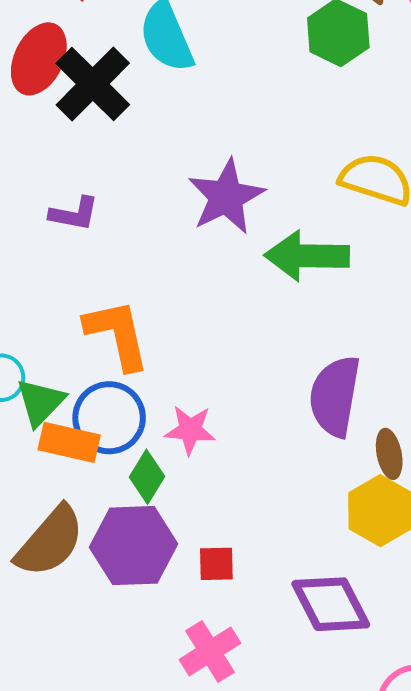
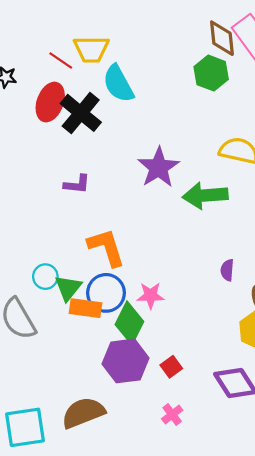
purple semicircle: (335, 396) -> (227, 270), size x0.5
green diamond: (147, 477) -> (129, 323), size x1.5
brown semicircle: (50, 541) -> (83, 413), moved, turned -147
red square: (216, 564) -> (171, 367), turned -30
pink cross: (210, 651) -> (172, 415), size x0.7

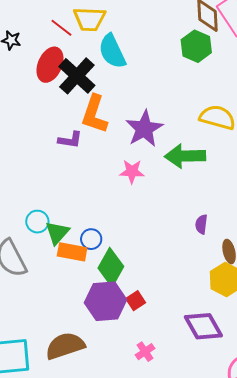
orange L-shape: (106, 247) -> (94, 114), moved, turned -147
blue circle: (106, 293) -> (91, 239), size x0.6
pink star: (151, 295) -> (132, 172), moved
red square: (171, 367) -> (136, 301), moved

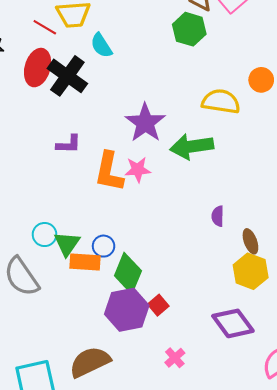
cyan semicircle: (112, 51) -> (101, 45), size x0.7
orange L-shape: (94, 114) -> (109, 172), moved

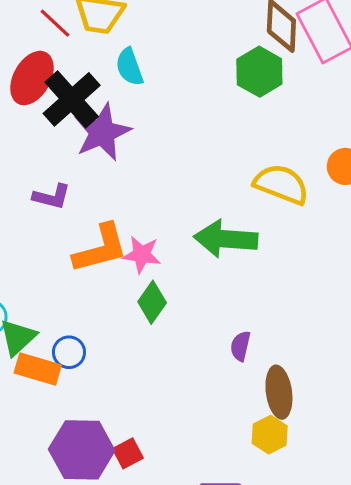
purple star: (145, 123) -> (102, 132), moved
orange L-shape: (109, 172) -> (100, 249), turned -129
brown ellipse: (250, 241) -> (279, 392), size x1.4
yellow hexagon: (251, 271) -> (270, 435), size x0.7
green diamond: (128, 273) -> (152, 302), moved, size x0.7

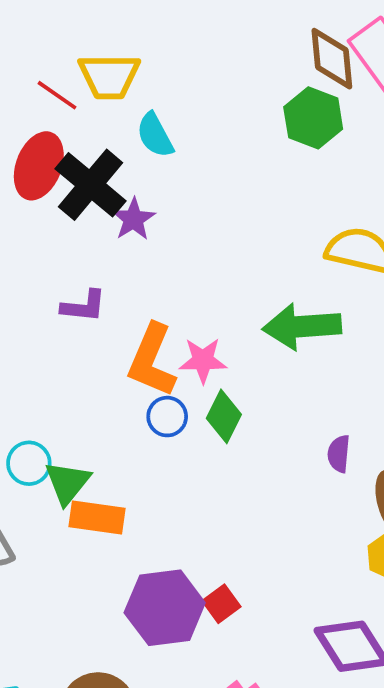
purple star: (102, 132) -> (133, 219), size x0.6
orange L-shape: (100, 249) -> (152, 360), turned 136
blue circle: (69, 352) -> (167, 417), moved

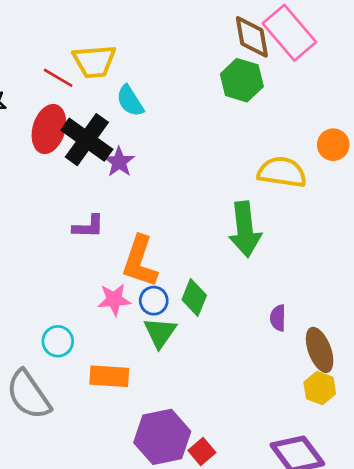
green arrow: (302, 326) -> (245, 229), turned -88
pink star: (203, 360) -> (114, 300), moved
green triangle: (67, 483) -> (160, 333), moved
red square: (221, 604) -> (202, 451), moved

